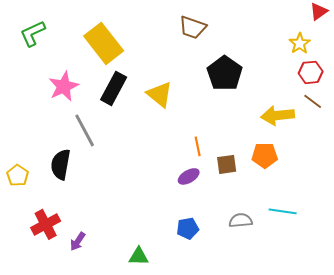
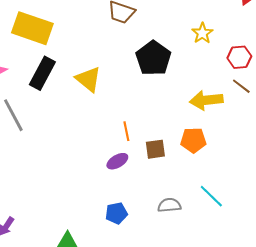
yellow rectangle: (104, 43) -> (32, 28), turned -33
yellow star: (300, 43) -> (202, 33), moved
cyan line: (283, 211) -> (211, 196), turned 36

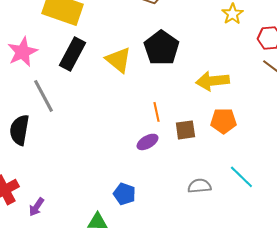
black pentagon: (153, 58) -> (161, 48), moved
yellow arrow: (206, 100) -> (212, 81), moved
blue pentagon: (116, 213) -> (124, 194), moved, turned 30

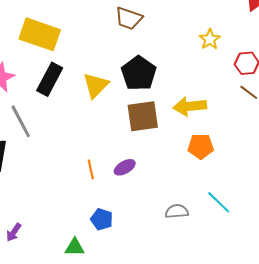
yellow triangle: (118, 60) -> (96, 85), turned 36
orange line: (156, 112) -> (91, 169), moved
brown square: (185, 130) -> (143, 116), moved, size x1.6

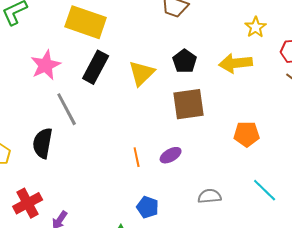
black pentagon: (139, 73) -> (185, 61), size x0.7
yellow arrow: (190, 106) -> (236, 63), moved
gray semicircle: (177, 211) -> (210, 196), moved

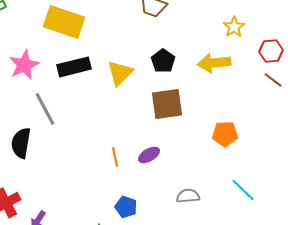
black rectangle: (96, 67) -> (74, 67), turned 48

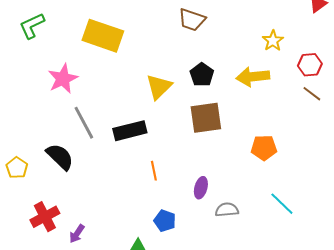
black rectangle: (74, 67) -> (130, 131), moved
black semicircle: (21, 143) -> (60, 157), turned 124
purple ellipse: (149, 155) -> (201, 188), moved, turned -45

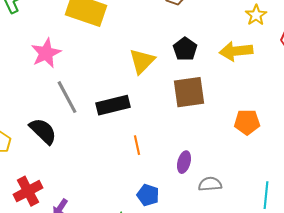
cyan line: (282, 204) -> (266, 195), moved, turned 52

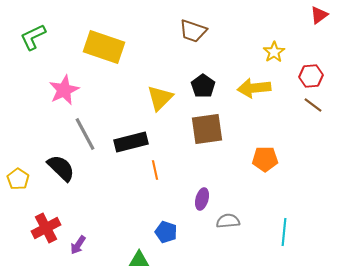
orange line: (137, 145) -> (155, 170), moved

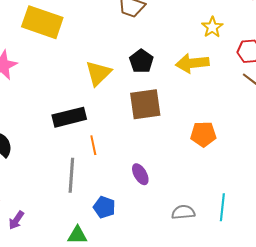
gray line: (85, 134) -> (71, 175), moved, turned 32
purple ellipse: (202, 199) -> (140, 174), turned -45
gray semicircle: (228, 221) -> (183, 212), moved

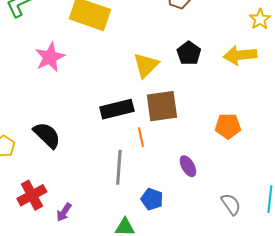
brown square: (145, 104) -> (162, 106), moved
orange pentagon: (203, 134) -> (228, 126), moved
gray semicircle: (183, 212) -> (231, 204), turned 60

